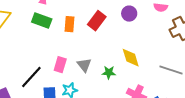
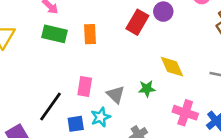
red rectangle: (97, 21) -> (137, 22), moved
gray triangle: (84, 65) -> (116, 95), moved

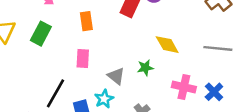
green rectangle: (55, 34) -> (41, 34), moved, turned -70
pink rectangle: (85, 86) -> (83, 58), moved

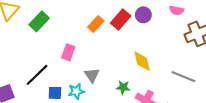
orange rectangle: (86, 21) -> (96, 24), moved, turned 35
green star: (145, 68) -> (123, 87), moved

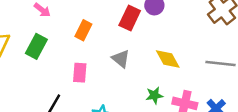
orange rectangle: (96, 24) -> (83, 30), moved
gray triangle: (92, 75) -> (121, 59), moved

